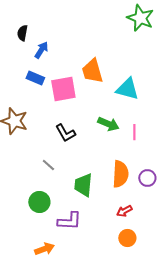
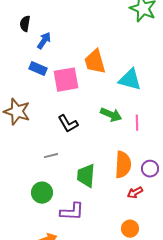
gray line: (48, 165) -> (51, 156), turned -56
red arrow: (124, 211) -> (135, 193), moved

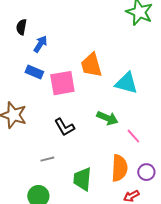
pink line: (137, 123) -> (133, 136), moved, turned -42

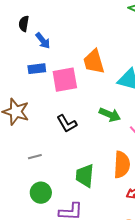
blue arrow: (40, 44) -> (43, 41), turned 108
blue rectangle: (34, 72) -> (37, 69), turned -30
gray line: (47, 159) -> (35, 157), moved

